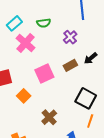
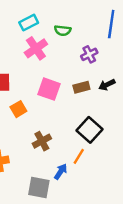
pink square: (44, 73) -> (49, 89), turned 30
orange line: (90, 121) -> (79, 156), moved

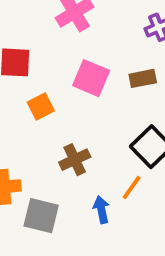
blue arrow: (61, 172) -> (101, 210), turned -49
gray square: (39, 188) -> (41, 216), moved

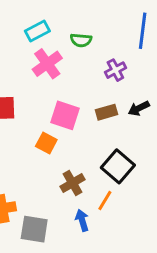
orange square: (41, 107) -> (46, 143), moved, turned -30
brown cross: (75, 160) -> (73, 183), moved

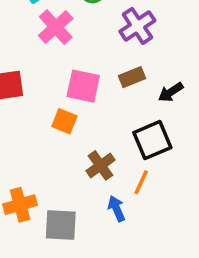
purple cross: (115, 70) -> (137, 26), size x1.4
black arrow: (139, 108) -> (171, 92), moved
black square: (118, 166) -> (152, 140), turned 32

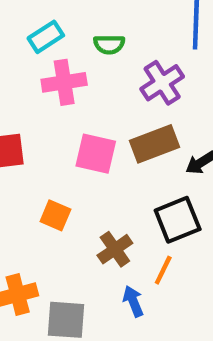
pink cross: (56, 27) -> (64, 82), turned 32
brown rectangle: (132, 77) -> (154, 144), size x1.5
orange square: (64, 121) -> (55, 215), moved

